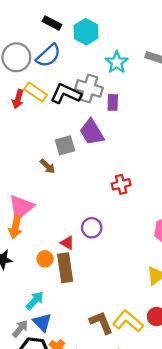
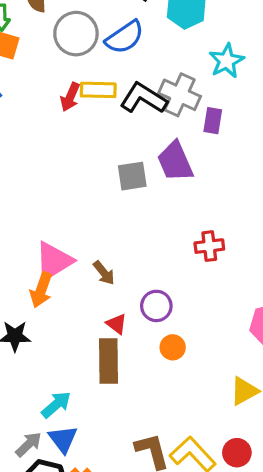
yellow rectangle: (36, 92) -> (98, 90), turned -40
brown arrow: (48, 166) -> (104, 273), moved
orange circle: (45, 259) -> (173, 347), moved

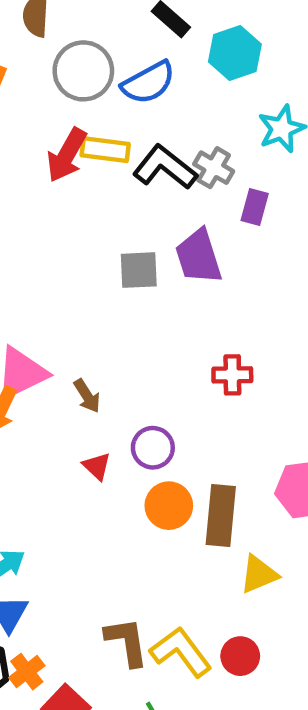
gray cross: (180, 95) -> (214, 168), size x0.7
red arrow: (70, 97) -> (67, 155), size x1.4
orange circle: (173, 347) -> (169, 506), size x1.4
brown rectangle: (108, 361) -> (221, 515), moved

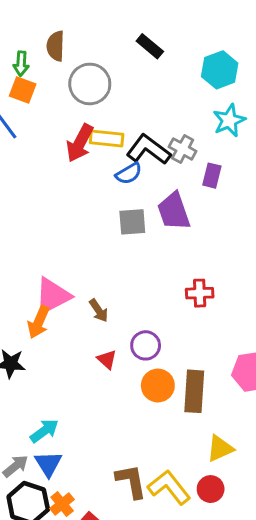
cyan hexagon: (235, 53) -> (220, 70), moved
blue semicircle: (148, 83) -> (129, 174), moved, size x0.7
yellow triangle: (259, 574) -> (220, 448), moved

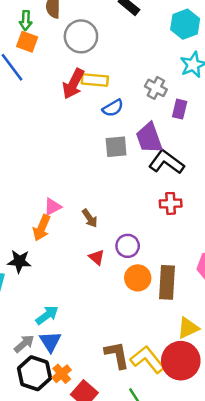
black L-shape: (148, 150) -> (166, 162), moved
pink triangle: (53, 296) -> (53, 207), size x0.6
red circle: (211, 489) -> (181, 361), size x1.8

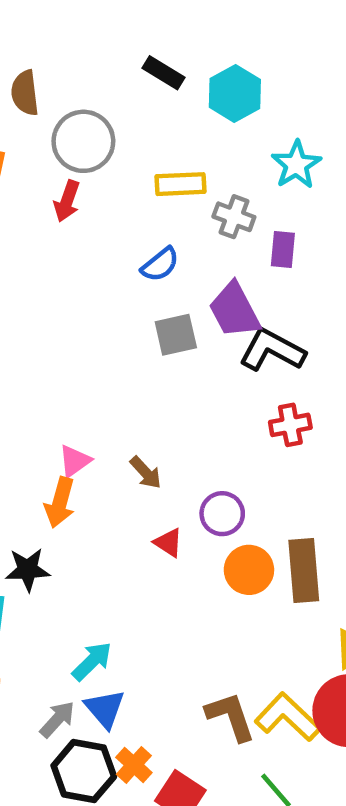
cyan hexagon: (185, 24) -> (235, 93), moved
yellow rectangle: (95, 80) -> (180, 184), moved
red arrow: (73, 84) -> (67, 201), moved, size x0.7

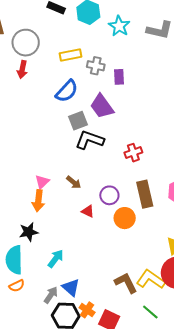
cyan star: (296, 165) -> (119, 26), moved
blue semicircle: (160, 265) -> (67, 91), size x1.4
black L-shape: (272, 350) -> (90, 140), moved
brown rectangle: (304, 571) -> (145, 194), moved
cyan arrow: (92, 661) -> (56, 259), moved

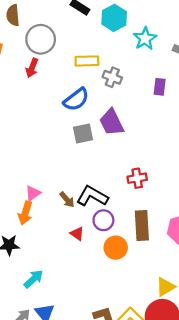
purple rectangle: (119, 77) -> (160, 87), moved
black L-shape: (90, 140) -> (92, 196), moved

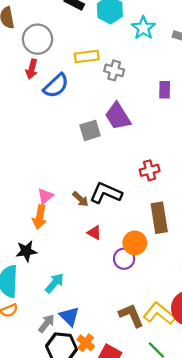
purple rectangle: (160, 87) -> (165, 90), moved
blue semicircle: (76, 99) -> (56, 86), moved
purple circle: (103, 220) -> (124, 259), moved

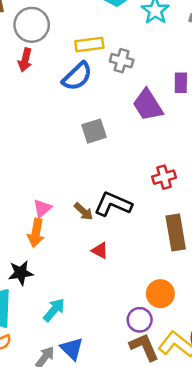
blue semicircle: (56, 86) -> (77, 76), moved
purple trapezoid: (118, 116) -> (148, 105), moved
orange circle: (135, 243) -> (160, 294), moved
purple circle: (124, 259) -> (140, 320), moved

